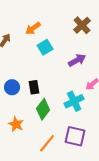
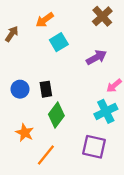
cyan cross: (74, 101) -> (106, 111), moved
orange line: (47, 143) -> (46, 155), moved

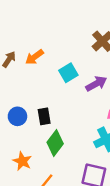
orange arrow: (45, 20) -> (34, 57), moved
cyan square: (59, 42) -> (68, 73), moved

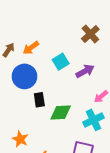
blue circle: (17, 116) -> (24, 76), moved, size x1.5
green diamond: (55, 143) -> (61, 113), moved, turned 50

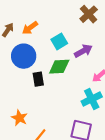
green diamond: (61, 113) -> (59, 67), moved

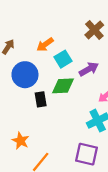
orange arrow: (30, 28) -> (45, 45), moved

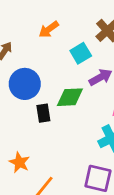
orange arrow: (45, 45) -> (49, 29), moved
cyan square: (63, 59) -> (81, 53), moved

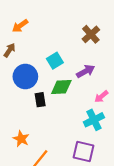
orange arrow: (49, 29) -> (20, 26), moved
cyan square: (81, 53) -> (55, 61), moved

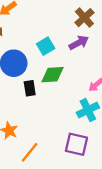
purple arrow: (86, 71) -> (79, 43), moved

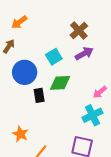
brown cross: (84, 18) -> (79, 31), moved

